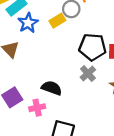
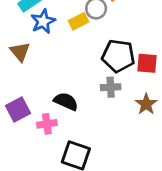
gray cross: (88, 74) -> (111, 87), turned 35

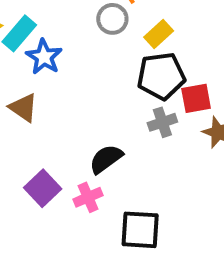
yellow rectangle: (78, 21) -> (159, 34), moved
red square: (147, 63) -> (196, 98), moved
black semicircle: (66, 101) -> (106, 159), turned -45

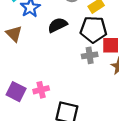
black semicircle: (106, 159) -> (57, 25), moved
purple square: (43, 188) -> (16, 92), moved, turned -30

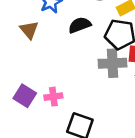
gray cross: (90, 55) -> (113, 63), size x1.5

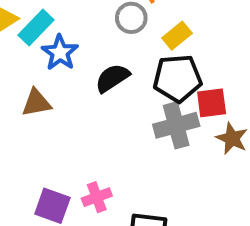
brown triangle: (29, 30) -> (36, 103), turned -48

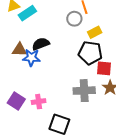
blue star: (60, 53) -> (31, 58), moved, turned 30
black semicircle: (112, 78) -> (41, 44), moved
gray cross: (176, 125) -> (84, 91), moved

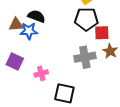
black semicircle: (41, 44) -> (36, 16), turned 48
purple square: (16, 101) -> (15, 61), moved

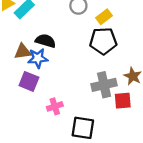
red square: (102, 33) -> (123, 101), moved
purple square: (15, 61) -> (29, 81), moved

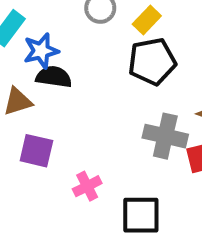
blue star: (38, 58) -> (41, 51), moved
gray cross: (104, 85) -> (165, 136), turned 35

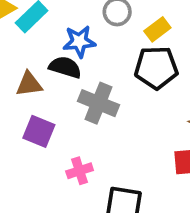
blue star: (41, 51) -> (79, 42), moved
gray cross: (165, 136) -> (99, 103), moved

